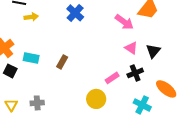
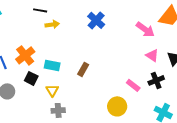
pink rectangle: (112, 78) -> (133, 85), turned 72
yellow triangle: (11, 105) -> (52, 90), moved

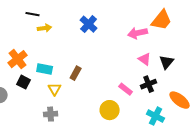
pink arrow: (145, 29) -> (138, 33), turned 132
yellow triangle: (52, 90) -> (55, 89), moved

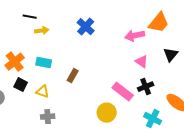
black triangle: (167, 62) -> (171, 55), moved
cyan rectangle: (45, 69) -> (44, 63), moved
yellow triangle: (55, 89) -> (43, 92), moved, turned -40
pink rectangle: (126, 89) -> (123, 92), size x1.5

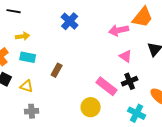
yellow arrow: (42, 31) -> (23, 36), moved

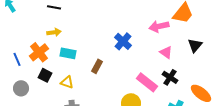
blue cross: (70, 21) -> (123, 41), moved
yellow arrow: (23, 36) -> (54, 32), moved
black cross: (130, 81) -> (170, 77), turned -35

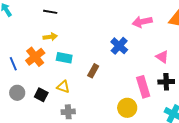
pink arrow: (159, 26) -> (142, 22), moved
black square: (45, 75) -> (41, 95), moved
black cross: (170, 77) -> (166, 82), turned -35
pink rectangle: (147, 82) -> (143, 87), turned 35

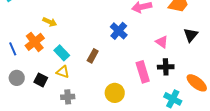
yellow arrow: (50, 37) -> (50, 22), turned 32
cyan rectangle: (64, 58) -> (62, 53), moved, turned 35
yellow circle: (127, 108) -> (115, 93), moved

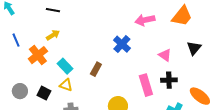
yellow arrow: (50, 22) -> (53, 35), turned -56
blue line: (13, 49) -> (16, 40), moved

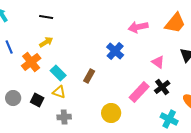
black cross: (169, 80) -> (162, 87), turned -35
pink rectangle: (146, 85) -> (139, 92), turned 60

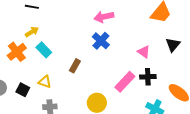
pink arrow: (138, 27) -> (104, 17), moved
cyan rectangle: (58, 73) -> (44, 50), moved
black cross: (162, 87) -> (148, 77), turned 35

